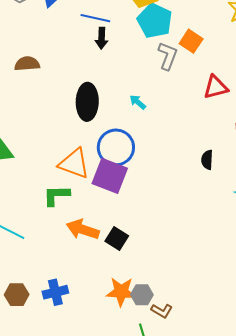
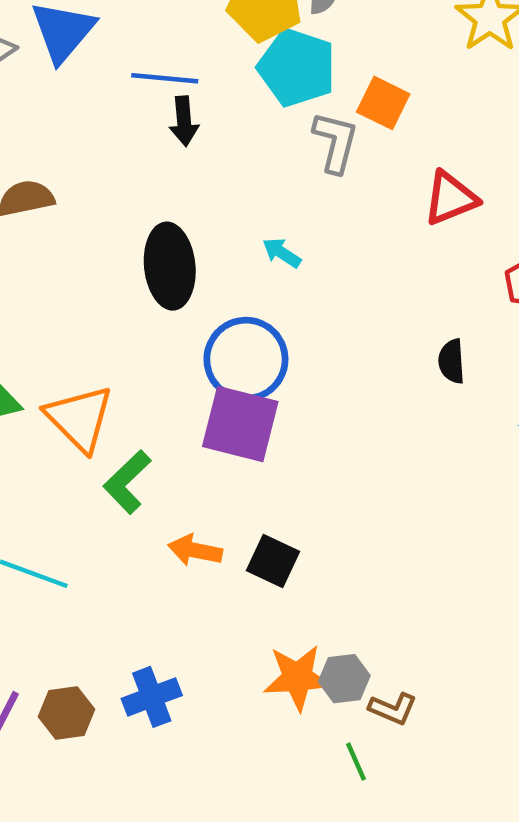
orange triangle: (74, 164) -> (79, 418), moved, turned 32
green L-shape: (56, 195) -> (127, 482), turned -36
orange arrow: (83, 230) -> (195, 550), size x0.7

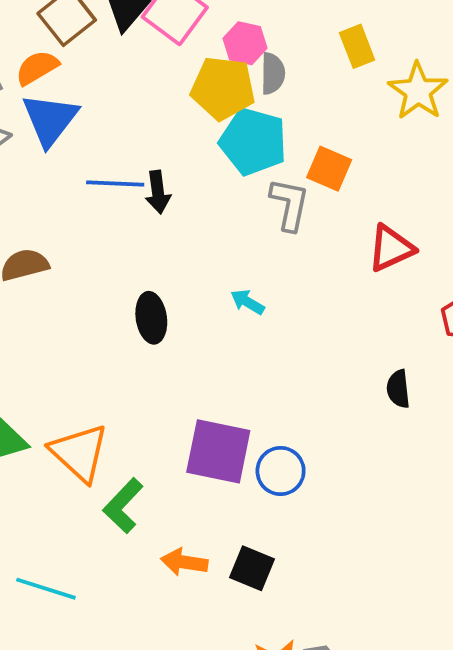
blue line: (165, 78) -> (115, 183), moved
black ellipse: (170, 266) -> (151, 318), size x0.7
blue circle: (246, 359) -> (281, 471), moved, size x0.7

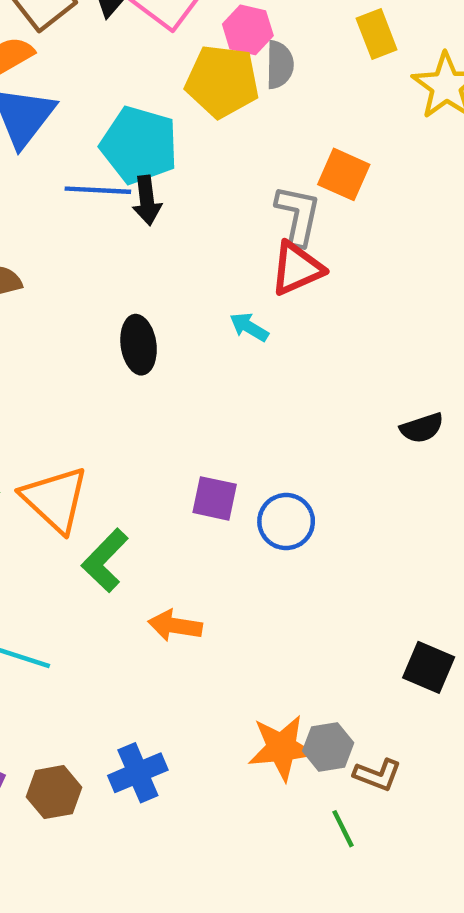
cyan pentagon: (253, 142) -> (139, 145), moved
red triangle: (391, 248) -> (297, 268), moved
black semicircle: (398, 389) -> (422, 428), turned -102
purple square: (218, 451) -> (215, 498), size x0.6
black square: (252, 568) -> (429, 667), moved

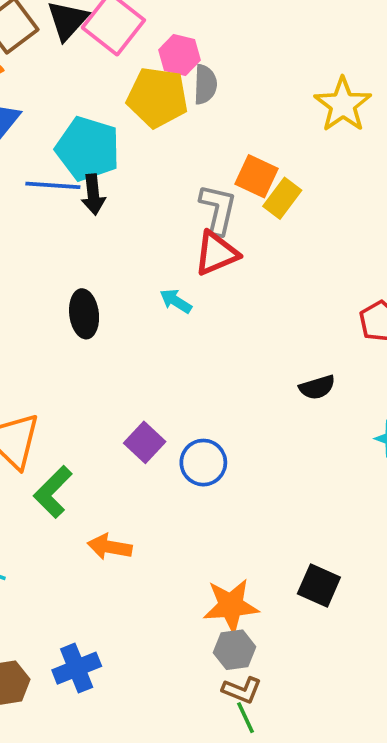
yellow rectangle: (377, 34) -> (282, 198), moved, turned 57
purple square: (215, 498) -> (145, 442), turned 30
orange star: (282, 748) -> (231, 606), moved
brown L-shape: (377, 775) -> (242, 690), moved

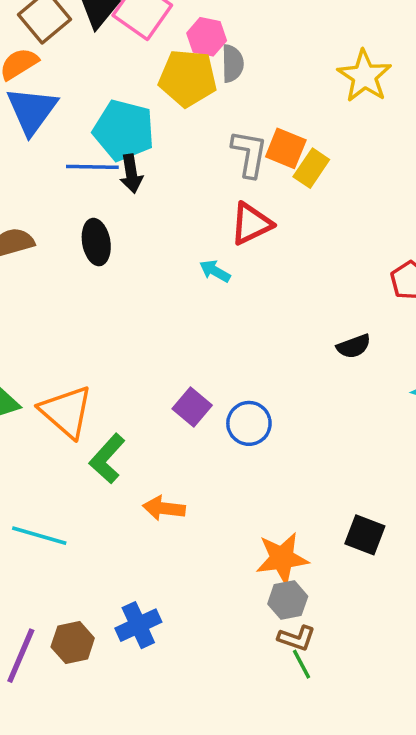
gray L-shape: (218, 209) -> (249, 154), moved
black ellipse: (84, 314) -> (96, 242), moved

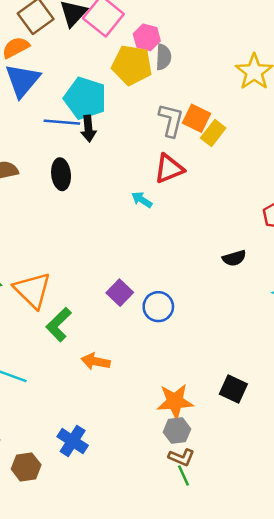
blue cross: (138, 625) -> (73, 441), turned -36
brown hexagon: (73, 642) -> (26, 467), moved

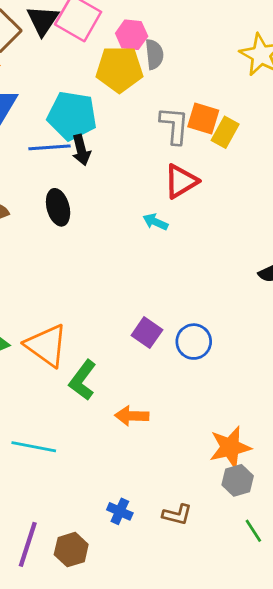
blue cross: (73, 441) -> (120, 511), size x0.7
brown L-shape: (181, 457) -> (177, 515), moved

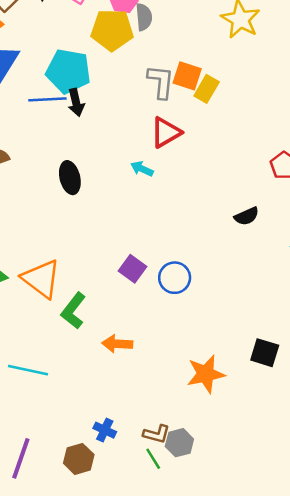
black ellipse: (58, 207) -> (70, 178), moved
gray hexagon: (238, 480) -> (179, 443), moved
green line: (253, 531) -> (153, 459), moved
brown hexagon: (71, 550) -> (79, 459), moved

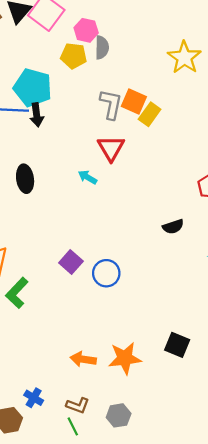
yellow pentagon: (112, 30) -> (74, 56), size x0.7
red triangle: (166, 132) -> (111, 148), turned -36
orange arrow: (117, 344) -> (83, 359), moved
gray hexagon: (179, 443) -> (119, 415), moved

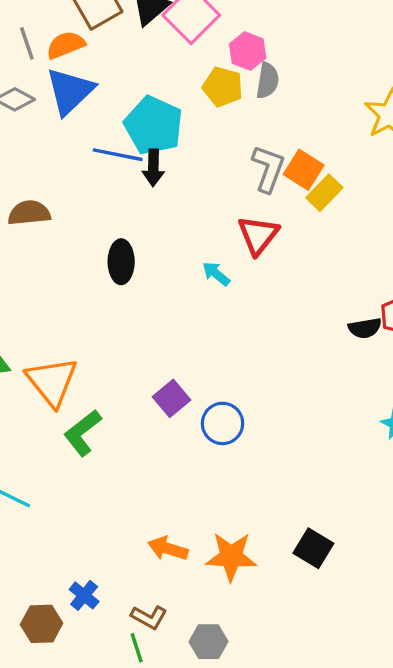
black semicircle: (173, 227) -> (365, 328), moved

